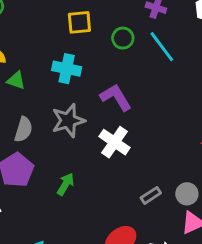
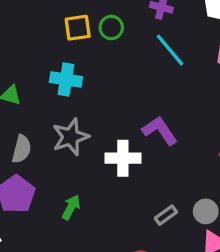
green circle: (123, 38) -> (111, 28), moved
purple L-shape: (116, 97) -> (160, 131), moved
white cross: (115, 142) -> (123, 158), turned -32

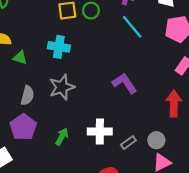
white cross: (123, 158) -> (100, 132), moved

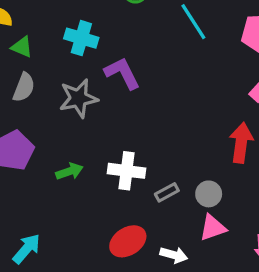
purple L-shape: (125, 83) -> (122, 73), moved
gray semicircle: (27, 95) -> (24, 87), moved
green arrow: (62, 137) -> (69, 171), turned 36

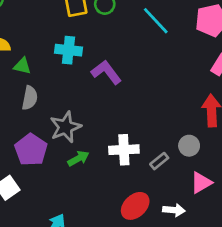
gray star: (78, 98) -> (66, 127), moved
gray circle: (209, 194) -> (189, 146), moved

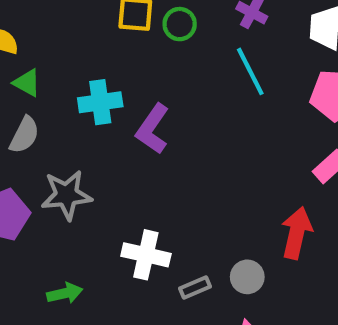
cyan cross: (69, 50) -> (100, 102), moved, turned -30
purple L-shape: (106, 72) -> (153, 129), turned -124
green arrow: (78, 158) -> (65, 293), moved

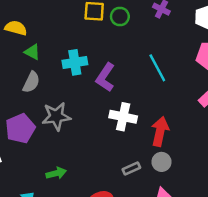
cyan line: (250, 71) -> (157, 68), moved
red arrow: (297, 233) -> (160, 131), moved
white cross: (146, 255) -> (123, 117), moved

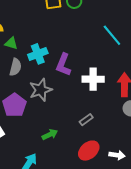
cyan cross: (75, 62) -> (38, 54), moved
purple L-shape: (105, 77) -> (63, 65), moved
gray rectangle: (131, 169) -> (86, 120), moved

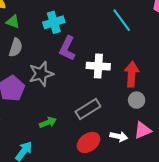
cyan cross: (38, 54) -> (54, 22), moved
gray rectangle: (86, 120) -> (88, 109), size x1.6
white arrow: (117, 155) -> (119, 136), moved

